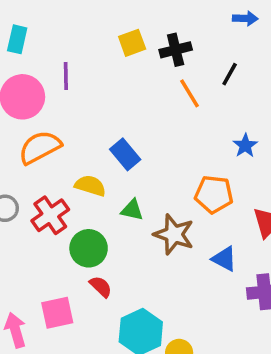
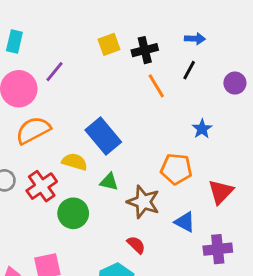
blue arrow: (245, 18) -> (195, 39), moved
purple line: (66, 76) -> (55, 72), turned 40
blue rectangle: (125, 154) -> (103, 136), size x1.4
red semicircle: (101, 287) -> (136, 245), moved

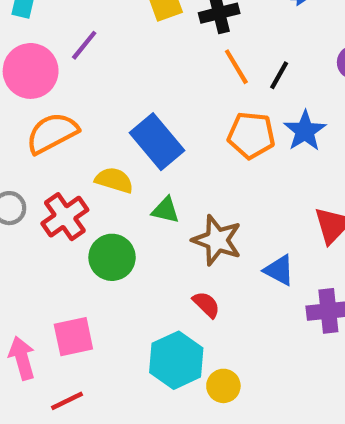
black line: (189, 70) -> (279, 75), moved
blue star: (202, 129) -> (305, 131), size x1.4
orange pentagon: (176, 169) -> (251, 135), moved

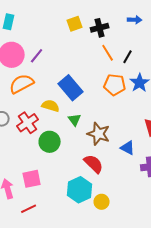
purple line: (84, 45) -> (37, 56), moved
green triangle: (166, 210) -> (75, 120), turned 40
red semicircle: (206, 304) -> (94, 164), size x1.5

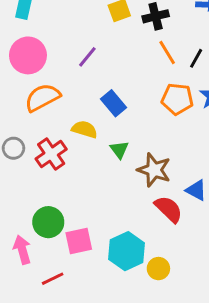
purple line: (37, 56) -> (87, 57), moved
blue rectangle: (71, 88) -> (114, 103), size x0.7
green circle: (50, 142) -> (48, 222), moved
red semicircle: (94, 164) -> (169, 209), moved
pink square: (32, 179) -> (79, 241), moved

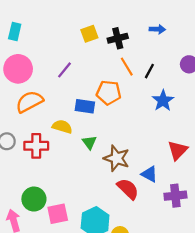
orange pentagon: (177, 99) -> (109, 93), moved
blue rectangle: (114, 103) -> (85, 106), turned -42
red cross: (51, 154) -> (36, 146), turned 35

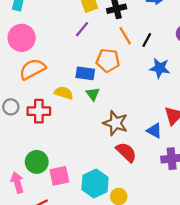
purple line: (64, 70) -> (82, 29), moved
blue star: (163, 101) -> (160, 68), turned -30
green triangle: (89, 142) -> (93, 94), moved
blue triangle: (149, 174) -> (154, 131), moved

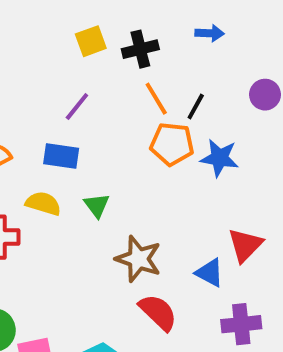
purple line: (82, 29) -> (77, 106), moved
orange pentagon: (108, 60) -> (172, 144), moved
blue rectangle: (85, 73) -> (61, 156), moved

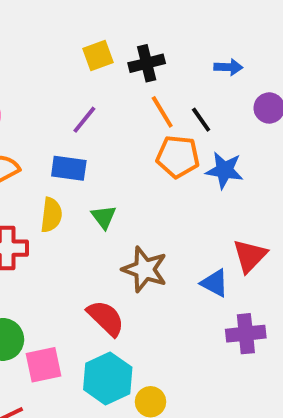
blue arrow: (210, 33) -> (228, 67), moved
black line: (196, 106) -> (201, 120), turned -64
yellow semicircle: (43, 203) -> (51, 215), turned 80
red semicircle: (158, 312) -> (106, 318), moved

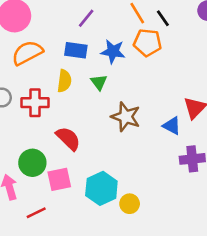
blue star: (224, 170) -> (113, 51), moved
red semicircle: (106, 318) -> (68, 138), moved

